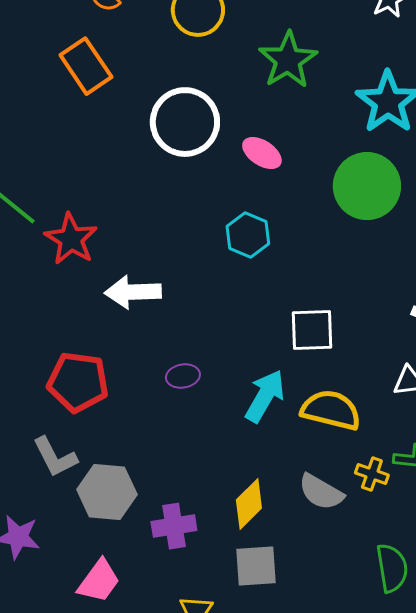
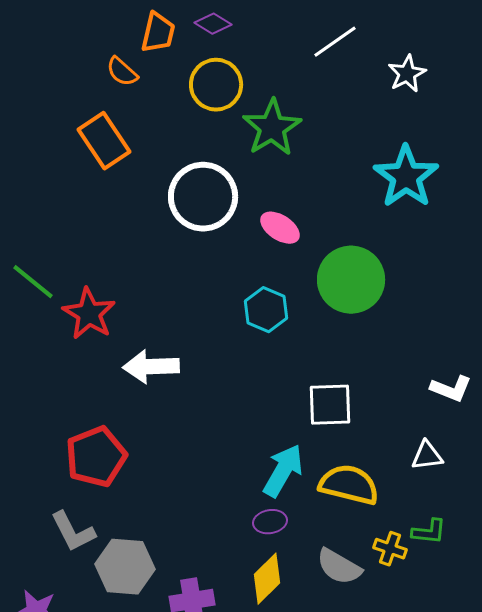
green star: (288, 60) -> (272, 128), moved
green circle: (367, 186) -> (351, 280), moved
purple ellipse: (183, 376) -> (270, 522), moved
red pentagon: (78, 382) -> (96, 457), turned -30

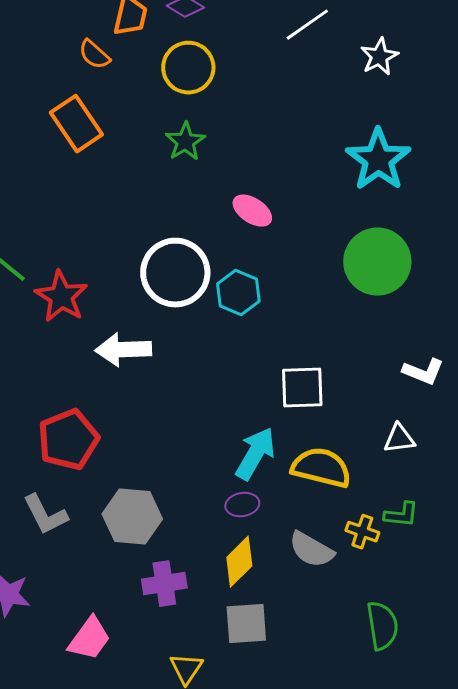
green star: (272, 128) -> (185, 142), moved, size x0.7
white circle: (203, 197) -> (175, 273), moved
green circle: (351, 280) -> (377, 262), moved
gray hexagon: (125, 567) -> (132, 517), moved

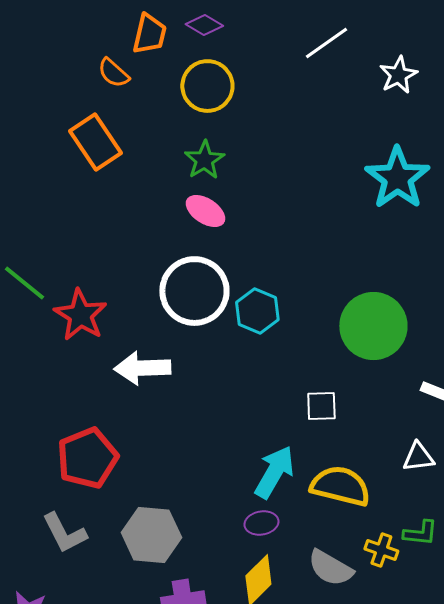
pink ellipse: (252, 211) -> (205, 211), moved
green circle: (377, 262) -> (373, 326), moved
white square: (302, 388) -> (321, 406), size x0.7

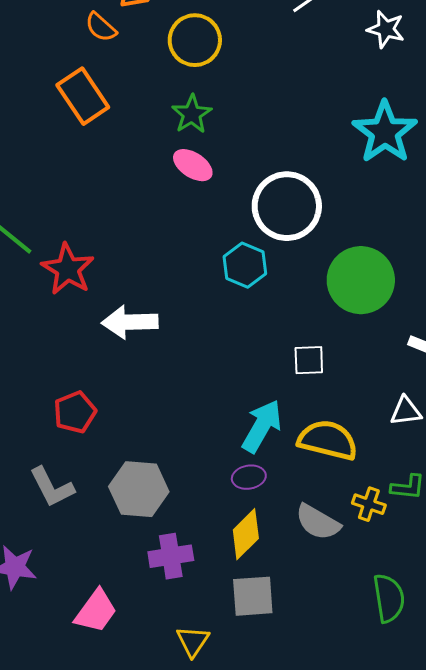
white star: (398, 75) -> (386, 29), turned -30
white circle: (194, 291) -> (287, 206), moved
red pentagon: (87, 458) -> (75, 412), size x0.7

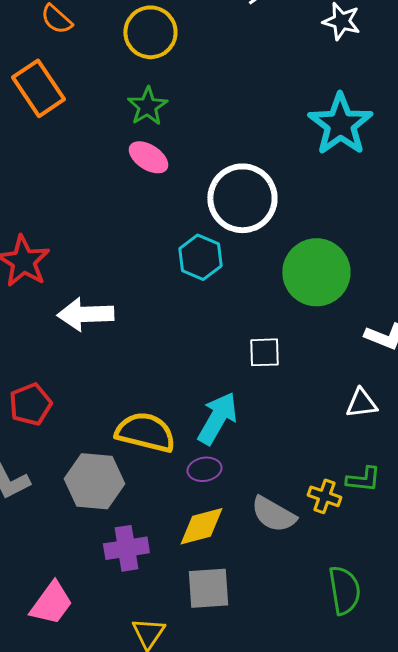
yellow semicircle: (328, 440) -> (145, 432), moved
yellow diamond: (246, 534) -> (201, 526), turned 30

